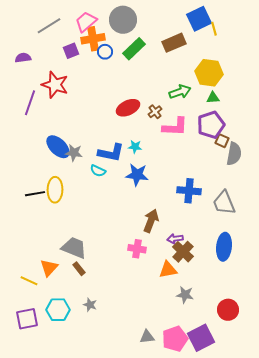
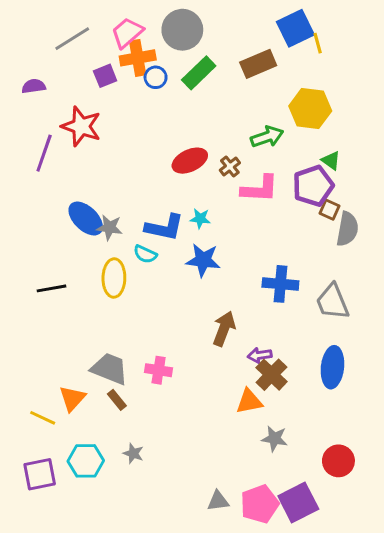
green triangle: (213, 98) -> (331, 161), moved, turned 40
yellow ellipse: (55, 190) -> (114, 278), moved
pink cross: (137, 249) -> (159, 370), moved

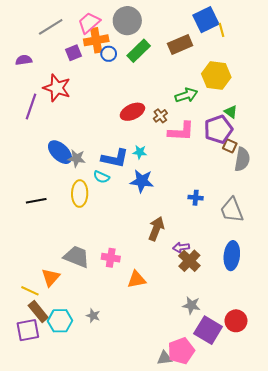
blue cross: (280, 284) -> (196, 198), size x0.6
brown rectangle: (117, 400) -> (38, 312), moved, size x1.5
orange triangle: (249, 401) -> (137, 279), moved
gray triangle: (218, 501) -> (165, 358), moved
purple square: (298, 502) -> (208, 330), moved, turned -32

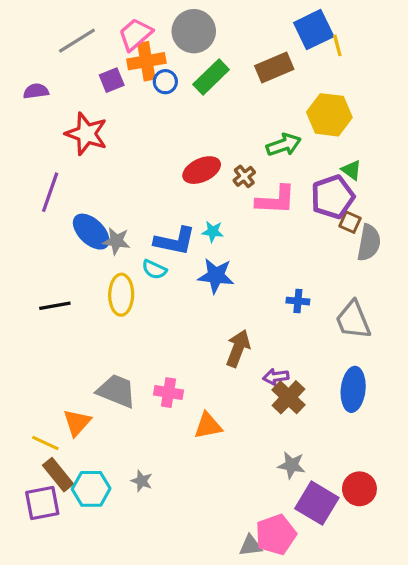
purple line: (31, 107) -> (50, 192), moved

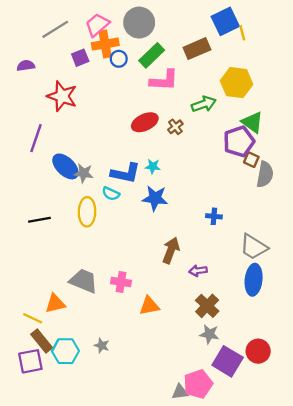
green triangle: (352, 170) -> (252, 122), size x1.5
pink L-shape: (276, 200) -> (164, 80), moved
gray trapezoid: (353, 320) -> (254, 247), moved, turned -36
brown cross: (288, 397) -> (207, 306), moved
orange triangle: (77, 423) -> (55, 304), turned 35

